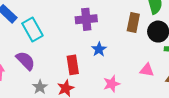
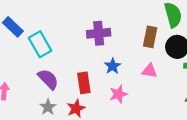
purple semicircle: (26, 61) -> (48, 79), moved
pink triangle: (147, 70) -> (150, 71), moved
pink star: (112, 84) -> (118, 94), moved

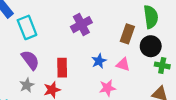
purple cross: (99, 33) -> (81, 25), turned -30
blue star: (113, 66) -> (99, 61), moved
pink star: (118, 94) -> (107, 88), moved

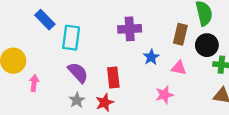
purple cross: (81, 25) -> (130, 29), turned 30
cyan rectangle: (27, 27) -> (71, 38), turned 35
blue star: (99, 61) -> (151, 57), moved

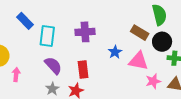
purple cross: (130, 29) -> (85, 32), moved
brown rectangle: (180, 34) -> (140, 33), turned -72
pink triangle: (179, 68) -> (138, 61), size x1.5
pink star: (164, 95) -> (153, 81), moved

